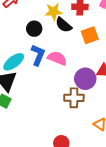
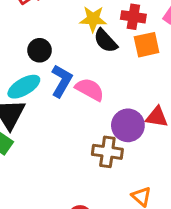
black circle: (34, 29) -> (40, 50), moved
orange square: (90, 35) -> (147, 45), moved

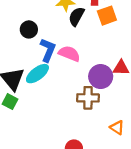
black semicircle: (106, 41) -> (76, 16), turned 78
cyan ellipse: (24, 87) -> (37, 74), moved

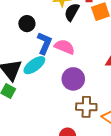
purple circle: (101, 77) -> (73, 79), moved
brown cross: (88, 98) -> (86, 107), moved

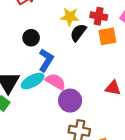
pink semicircle: (65, 47) -> (56, 82), moved

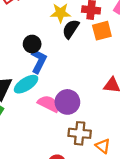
black circle: (31, 38) -> (32, 44), moved
pink semicircle: (56, 82) -> (49, 104), moved

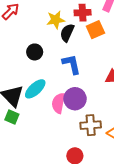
blue L-shape: (39, 61) -> (71, 64), moved, turned -30
pink semicircle: (49, 104) -> (58, 103), turned -96

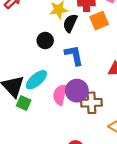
black circle: (35, 52) -> (45, 41), moved
green square: (12, 117) -> (24, 103), moved
brown cross: (91, 125) -> (91, 103), moved

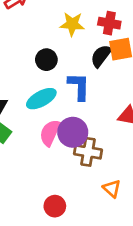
black semicircle: (70, 23) -> (101, 56), moved
cyan ellipse: (36, 80) -> (41, 99), moved

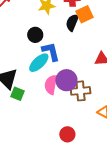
blue L-shape: (79, 86) -> (51, 52), moved

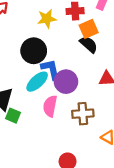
black semicircle: (72, 22) -> (89, 44), moved, turned 108
black circle: (35, 35) -> (34, 51), size x1.5
purple circle: (66, 80) -> (66, 82), moved

